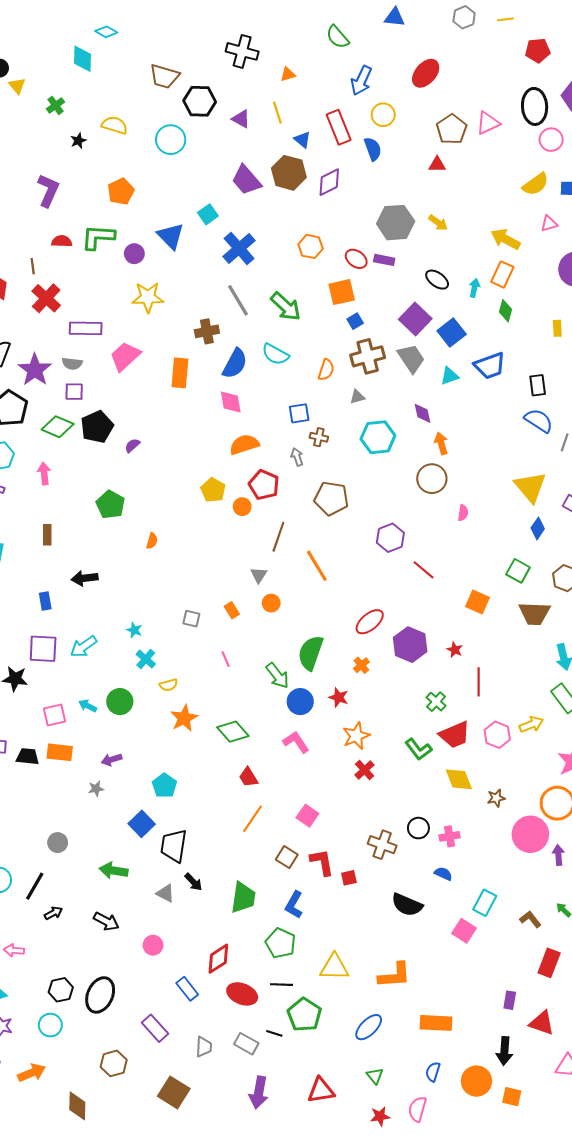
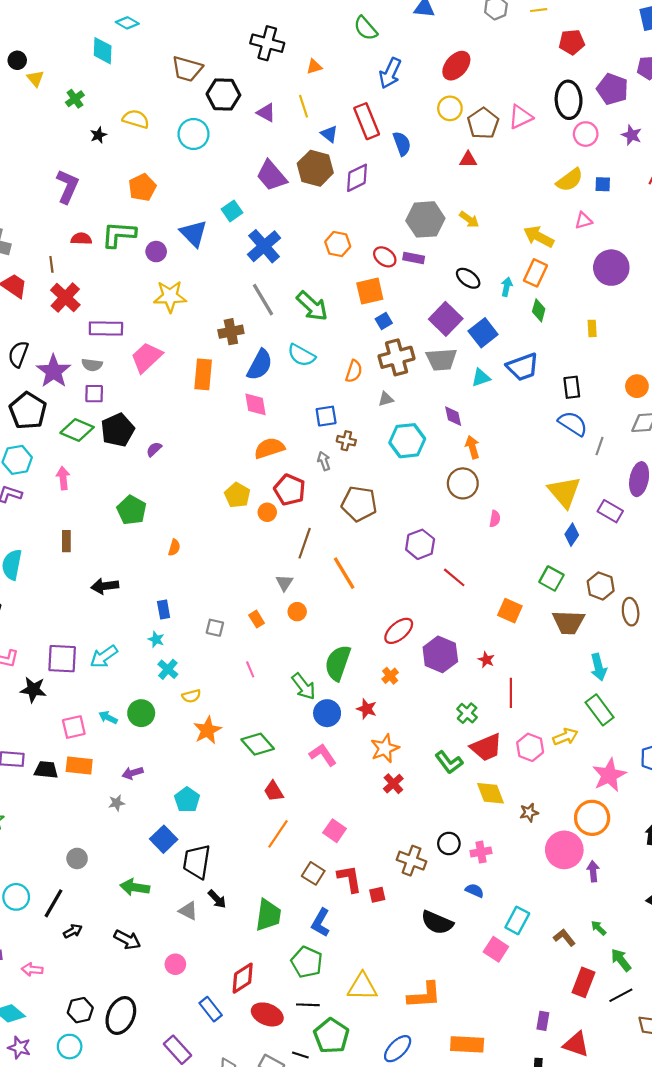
yellow circle: (383, 115) -> (450, 108), moved
gray trapezoid: (411, 358) -> (441, 359), turned 120
blue rectangle: (45, 601) -> (164, 609), moved

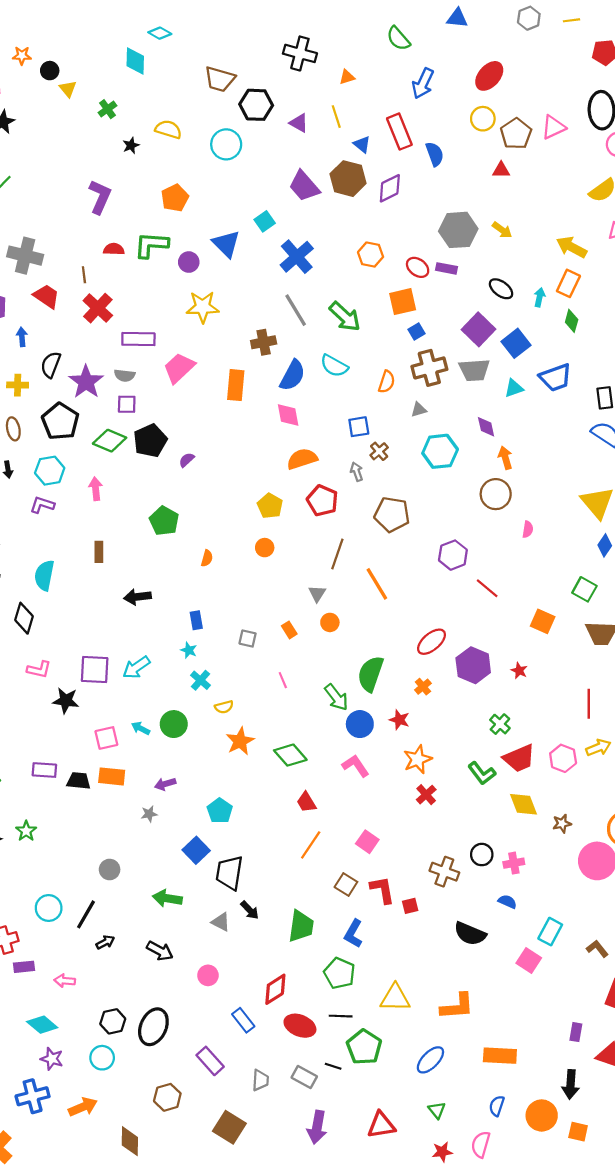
brown cross: (346, 441) -> (379, 451), turned 36
orange circle: (267, 512) -> (265, 548), moved
red line: (511, 693) -> (589, 704), moved

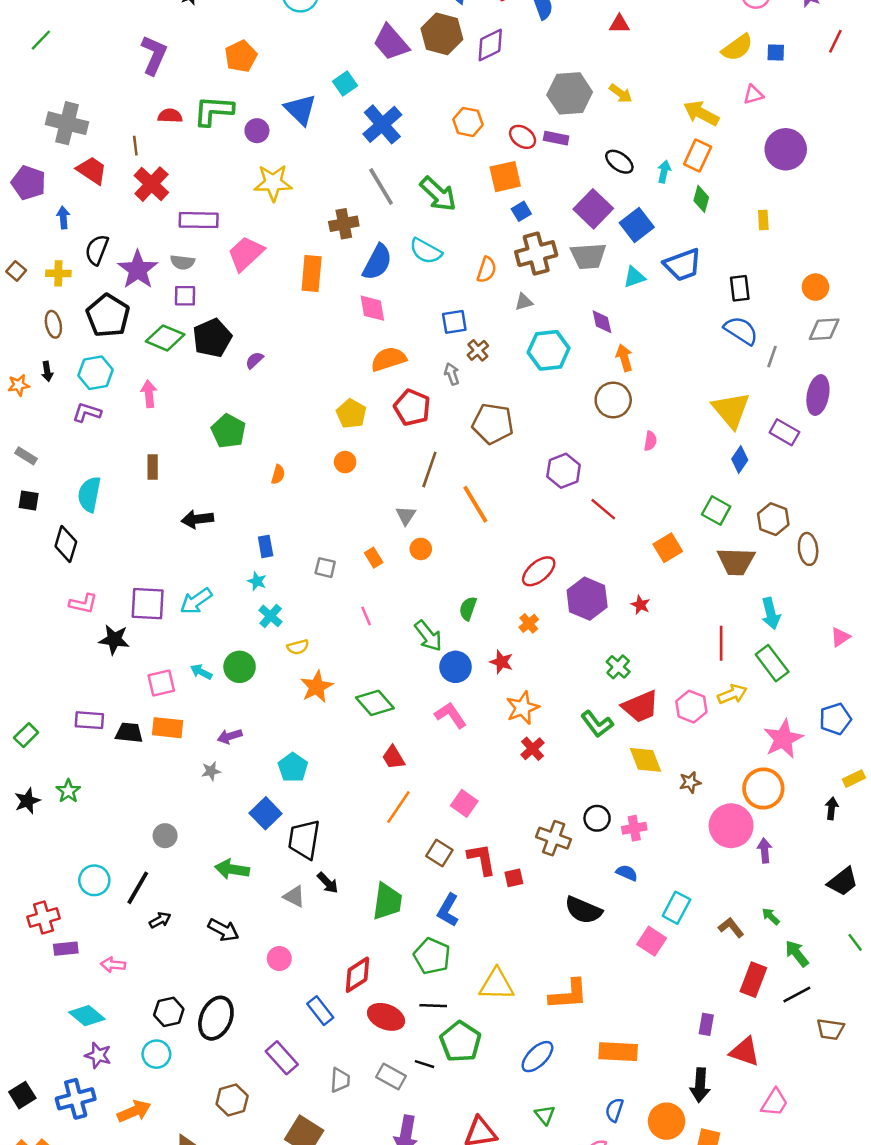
orange square: (543, 621) -> (668, 548), turned 35
green semicircle: (371, 674) -> (468, 609), size x0.6

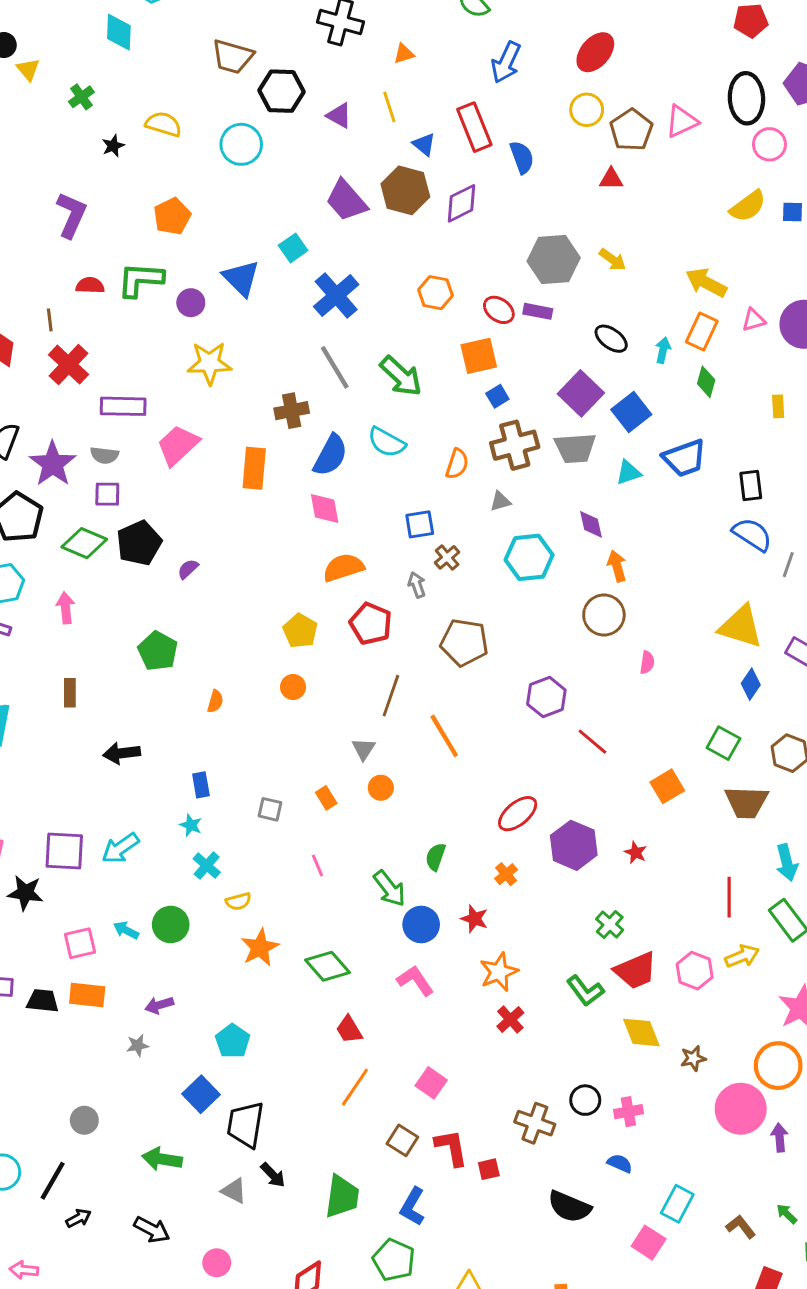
pink triangle: (753, 95) -> (754, 320), moved
yellow triangle: (731, 410) -> (741, 627), turned -33

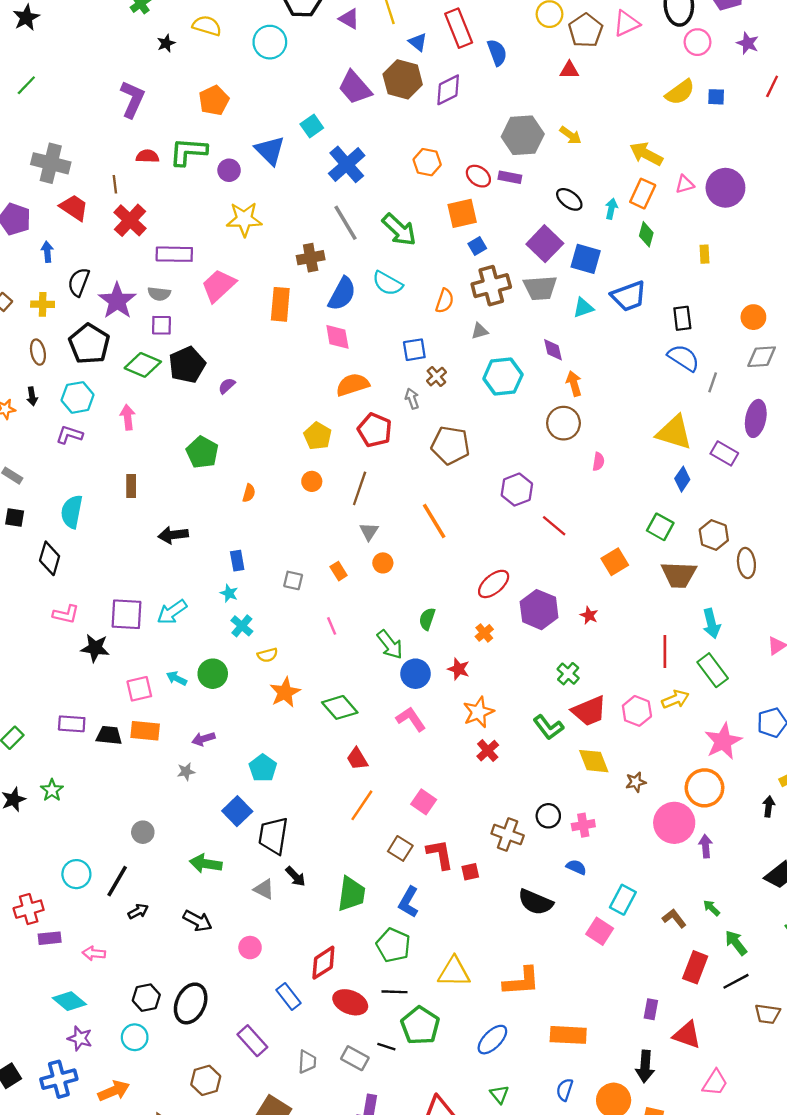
blue square: (631, 412) -> (586, 259), turned -36
brown line: (391, 696) -> (360, 488), moved

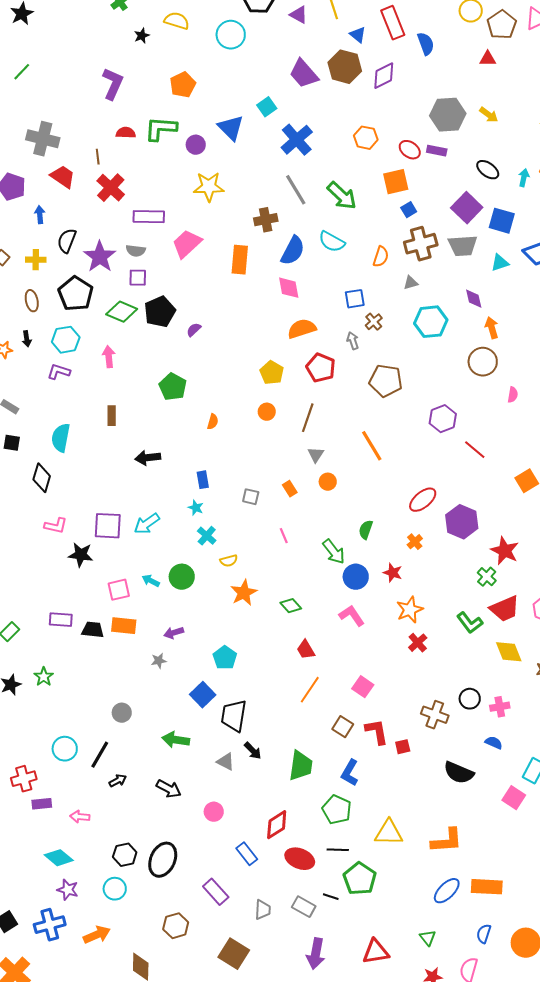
red star: (589, 615) -> (505, 551), moved, size x1.8
green diamond: (340, 707) -> (291, 606), size x0.7
blue ellipse: (492, 1040) -> (447, 891), moved

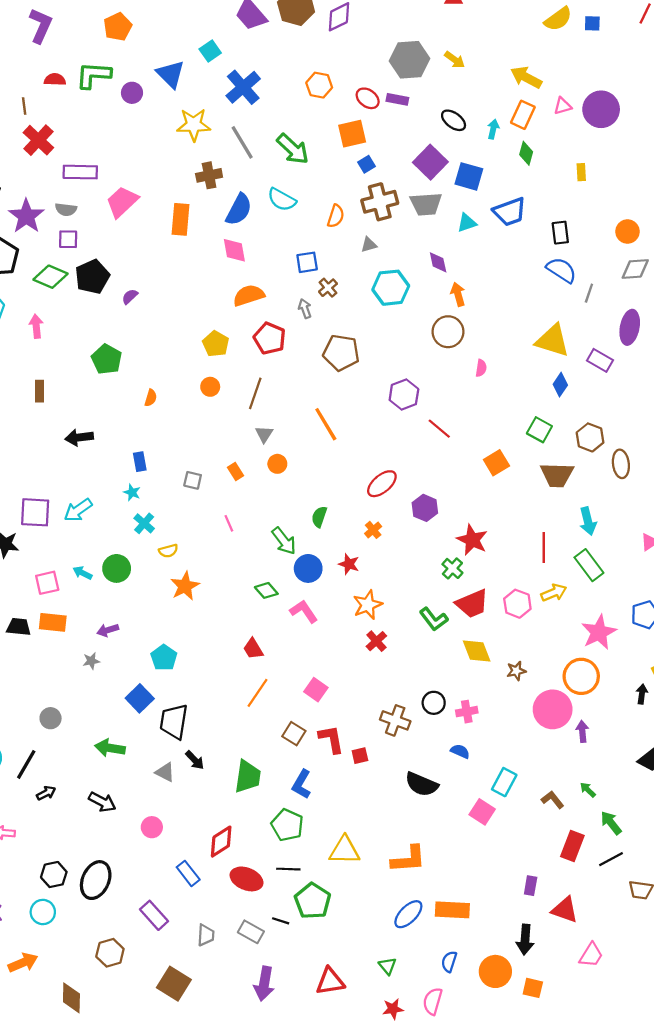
yellow star: (209, 187) -> (194, 125), moved
purple hexagon: (462, 522) -> (425, 508), size x0.7
green diamond: (291, 606) -> (266, 590), moved

